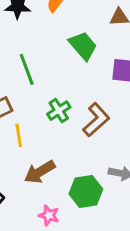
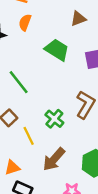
green cross: (59, 111) -> (54, 119), moved

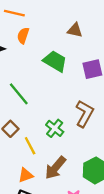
brown triangle: (78, 19) -> (75, 30), turned 35
orange triangle: (12, 168) -> (26, 175), moved

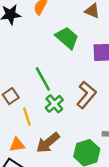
green line: (19, 94) -> (43, 79), moved

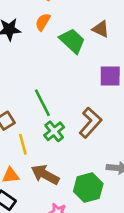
green trapezoid: (67, 38) -> (72, 41), moved
brown arrow: (48, 143) -> (45, 175), turned 65

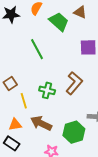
green line: (42, 103) -> (37, 49), moved
green cross: (54, 131) -> (47, 90), turned -35

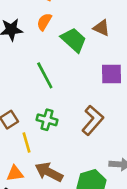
green cross: (47, 90) -> (47, 120), moved

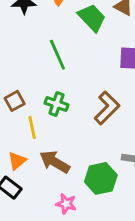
orange triangle: (15, 173) -> (17, 161), turned -36

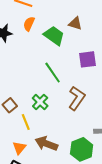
green line: (57, 55) -> (53, 73), moved
green cross: (56, 104) -> (40, 102), turned 35

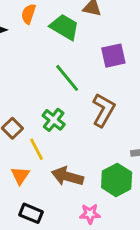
orange triangle: (19, 148) -> (20, 175), moved

